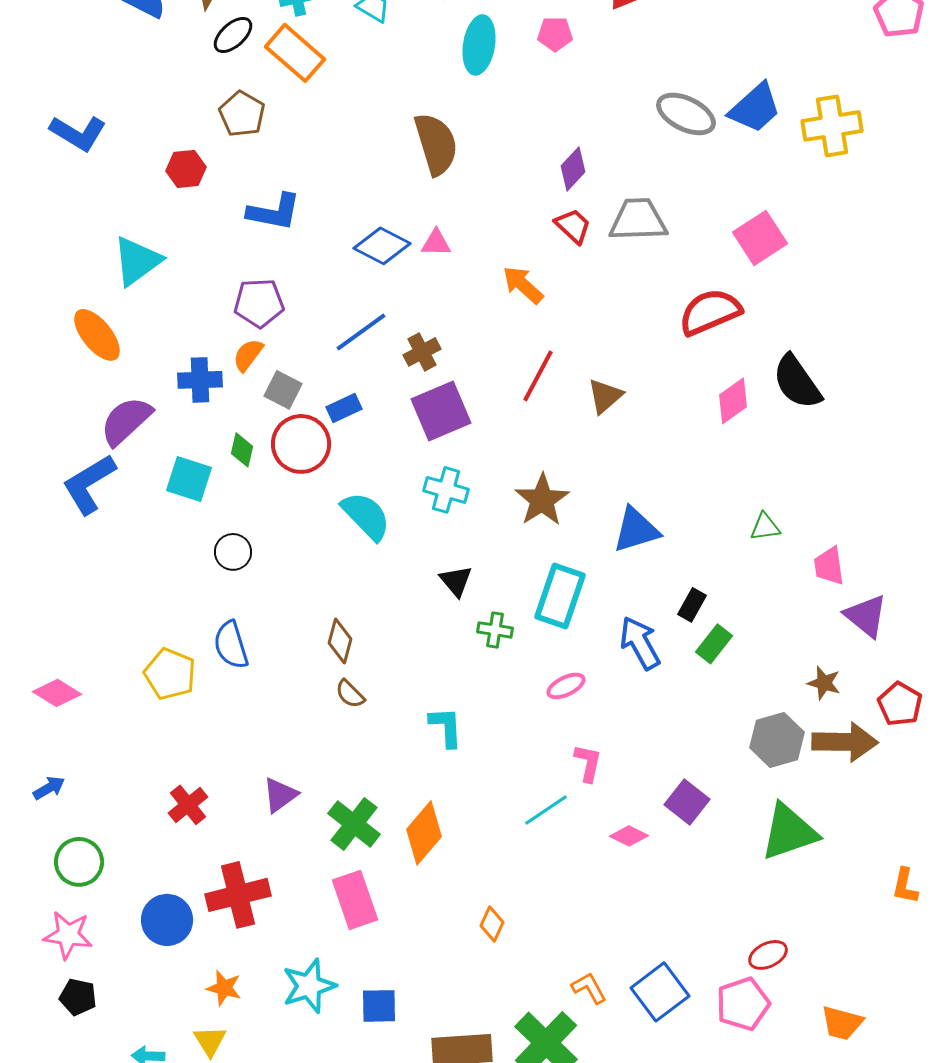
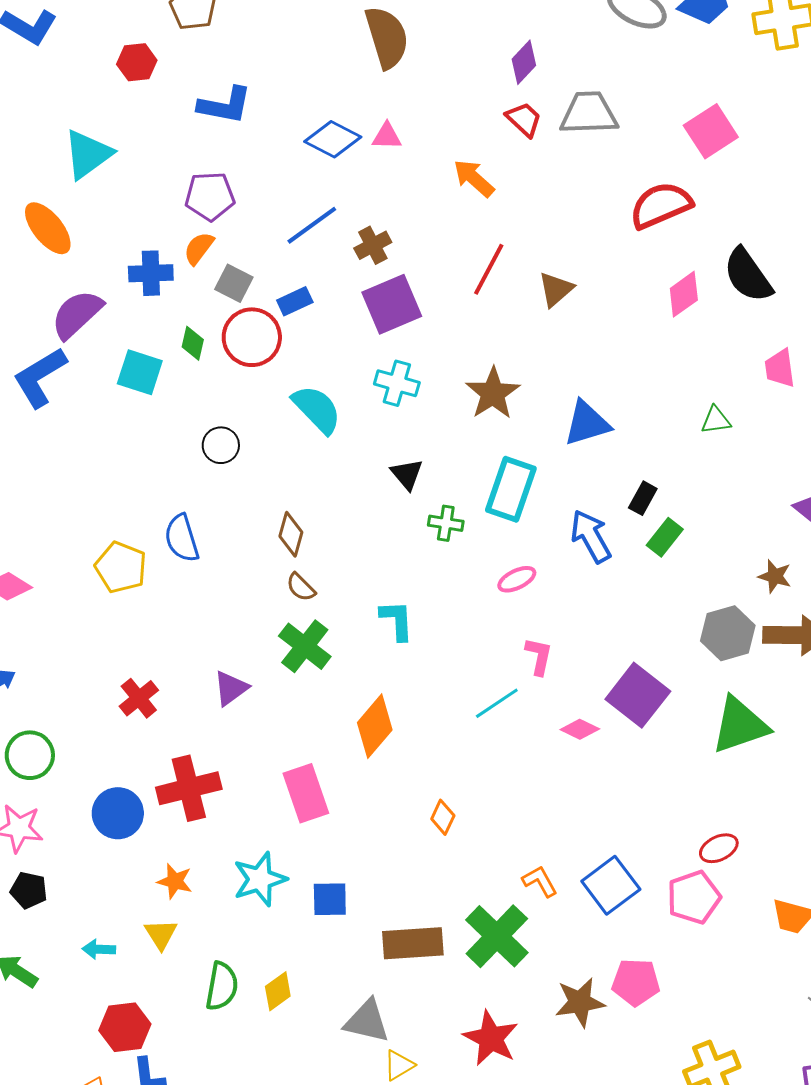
black circle: (233, 552) -> (221, 445), moved
pink trapezoid: (829, 566) -> (780, 368), moved
purple square: (687, 802) -> (638, 695), size x1.4
green cross: (354, 824) -> (305, 646), moved

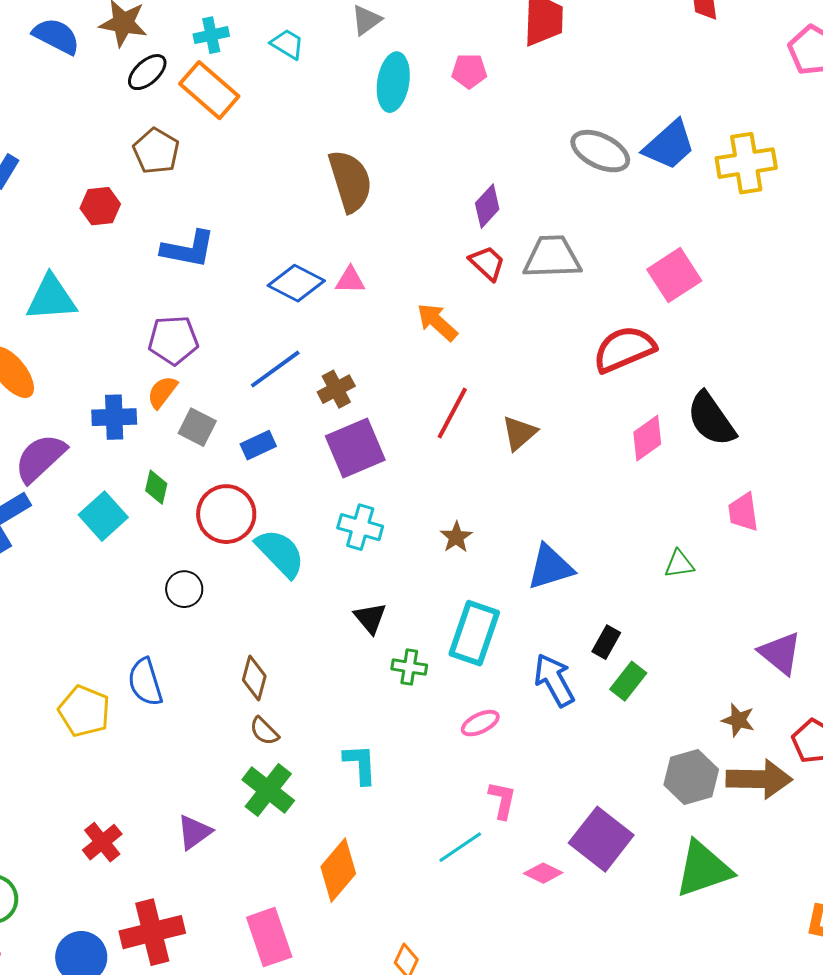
cyan triangle: (88, 154) -> (51, 298), turned 32
red circle: (252, 337) -> (226, 514), moved
cyan square: (140, 372) -> (103, 516), turned 30
brown star: (493, 393) -> (456, 537), size x0.6

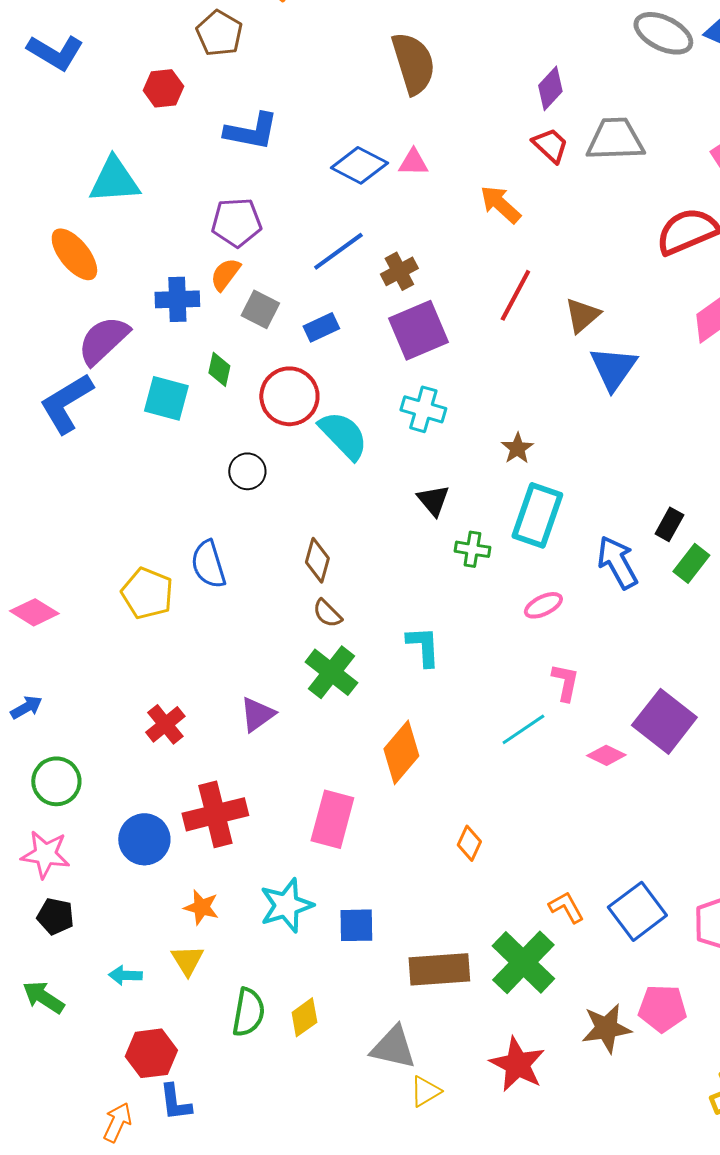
cyan square: (103, 516) -> (166, 398), turned -33
brown star: (456, 537) -> (517, 448), moved
blue triangle: (550, 567) -> (613, 368), moved, turned -38
pink rectangle: (269, 937) -> (332, 819), turned 34

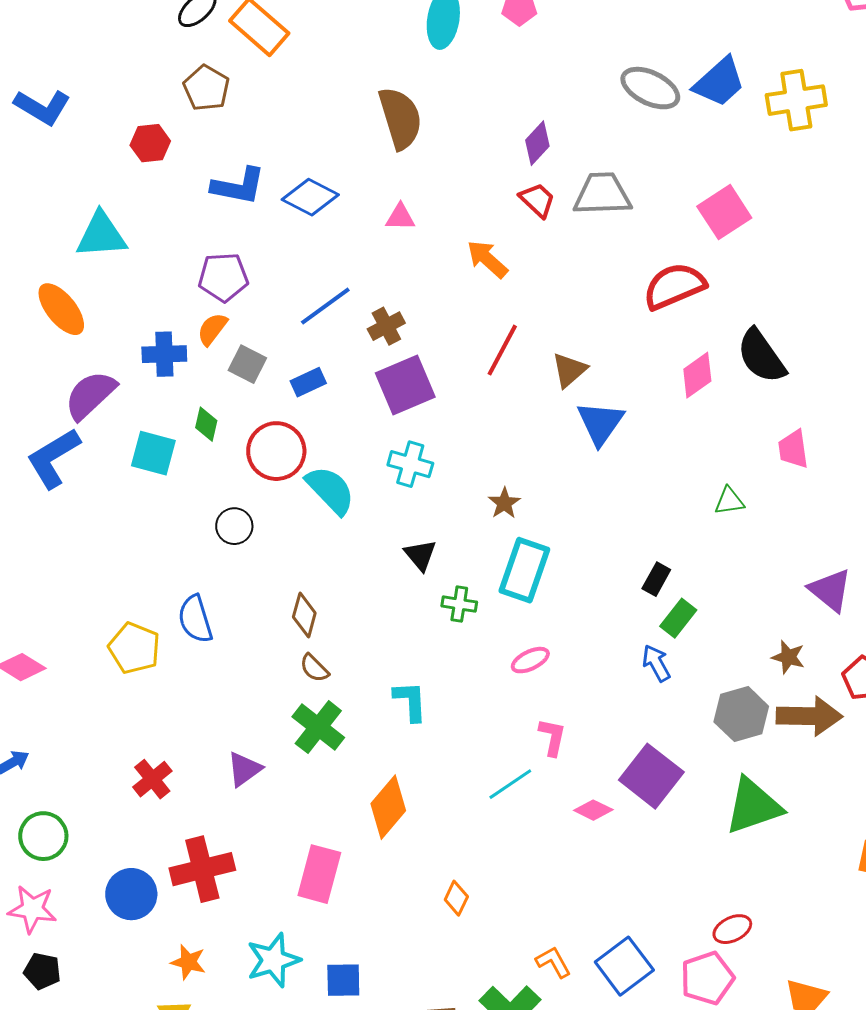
blue diamond: (359, 165) -> (310, 197), moved
blue arrow: (617, 562) -> (656, 663), moved, size x0.7

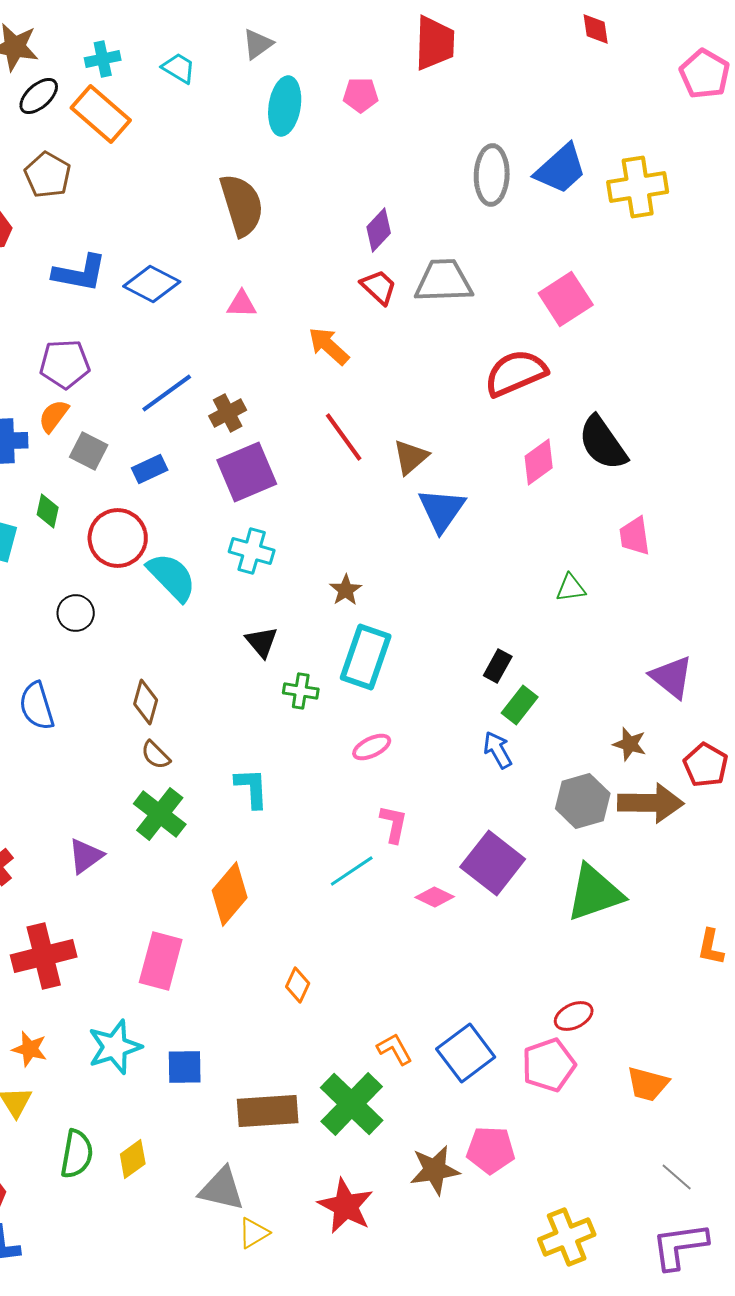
gray ellipse: (650, 88) -> (492, 175), turned 66
red line: (502, 350) -> (344, 437), turned -64

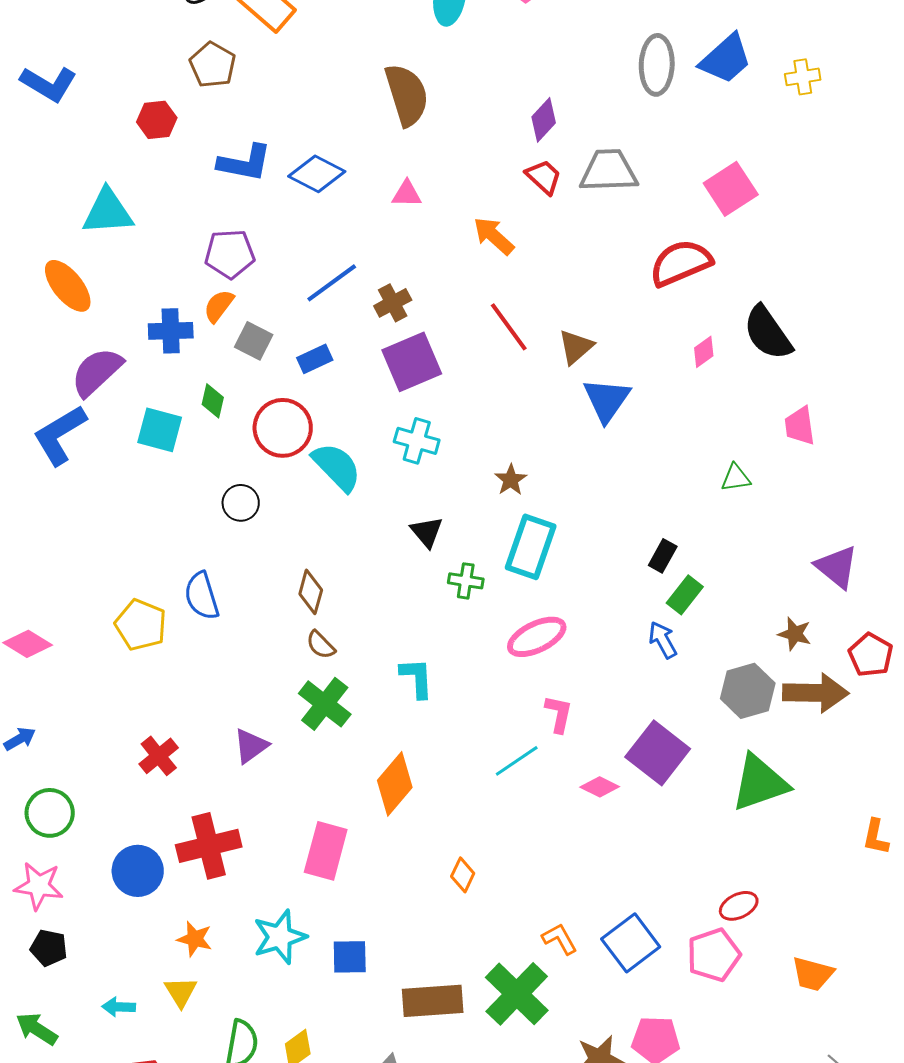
yellow cross: (638, 187) -> (803, 77), size x0.6
pink diamond: (539, 462) -> (704, 352), size x0.7
pink ellipse: (372, 747) -> (537, 637), size x1.5

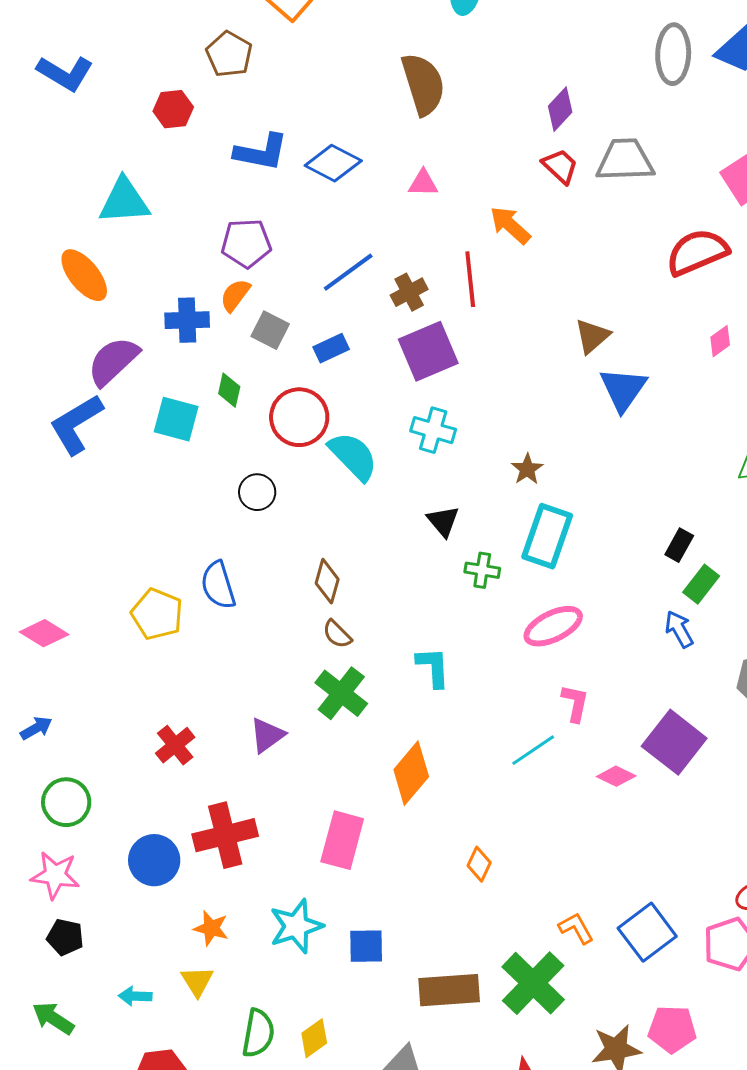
red line: (509, 327) -> (470, 279), moved, turned 30

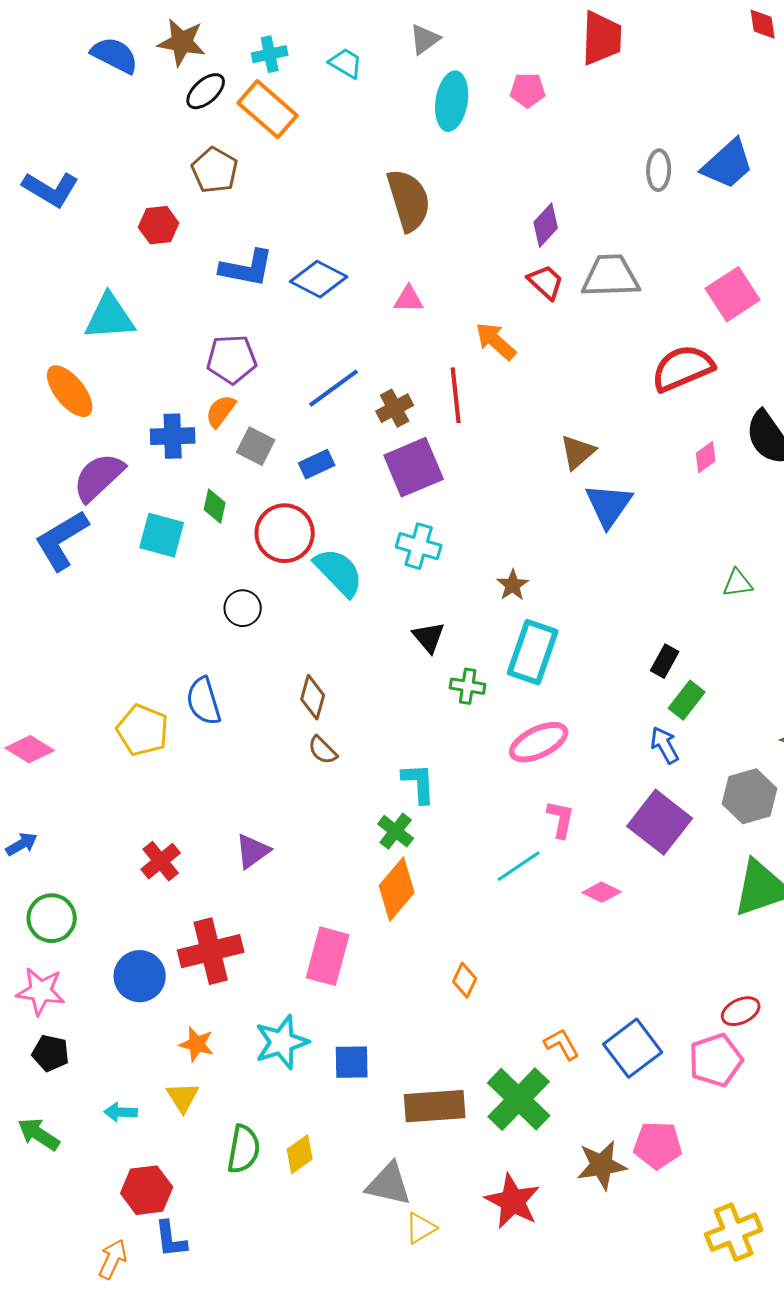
gray ellipse: (673, 54) -> (659, 170), size x0.7
green cross: (341, 693) -> (396, 831), moved, size x0.7
purple square: (674, 742) -> (660, 822), moved

